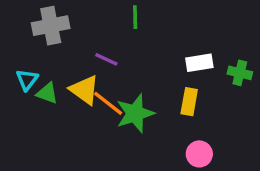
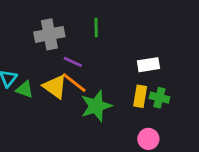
gray cross: (51, 26) -> (49, 34), moved
green cross: (240, 73) -> (159, 98), moved
orange line: (108, 103) -> (74, 83), moved

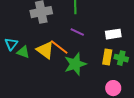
purple line: (73, 62) -> (77, 32), moved

